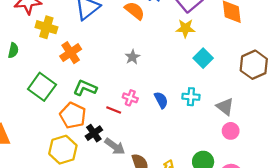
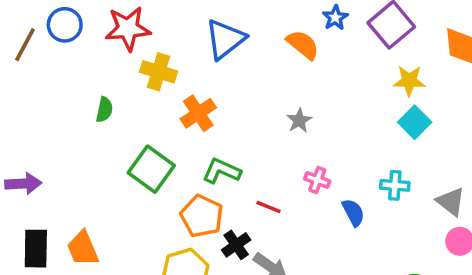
yellow star: (185, 28) -> (409, 81), moved
pink cross: (130, 98) -> (317, 180), moved
blue semicircle: (161, 100) -> (353, 212), moved

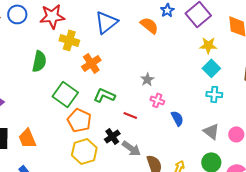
green semicircle: (104, 110) -> (39, 61), size x1.5
gray star: (299, 120) -> (147, 79), moved
cyan cross: (395, 185) -> (214, 94), moved
gray triangle: (451, 202) -> (211, 131), moved
orange pentagon: (202, 216) -> (79, 120), moved

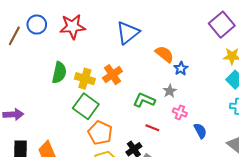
blue star: (167, 10) -> (181, 68), moved
orange semicircle: (149, 25) -> (165, 54), moved
yellow cross: (69, 40) -> (85, 79), moved
green L-shape: (104, 95) -> (144, 100), moved

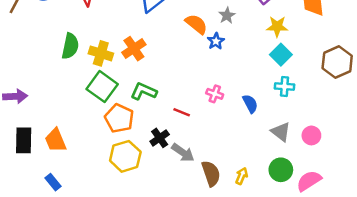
gray star: (170, 91) -> (227, 15), moved
green L-shape: (144, 100) -> (144, 91), moved
blue semicircle: (200, 131) -> (250, 104), moved

